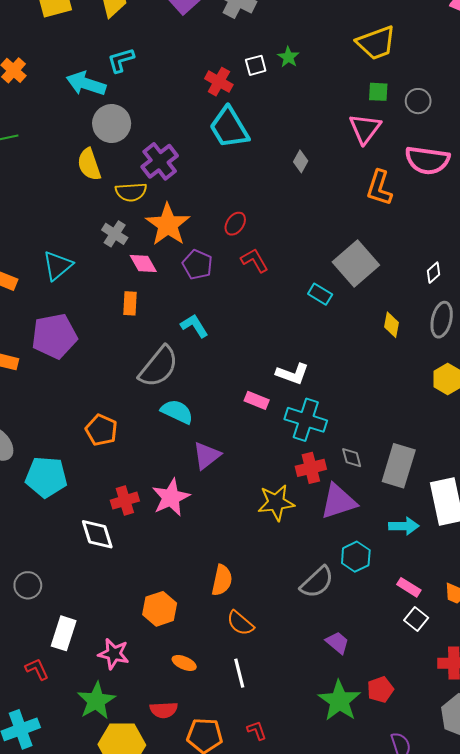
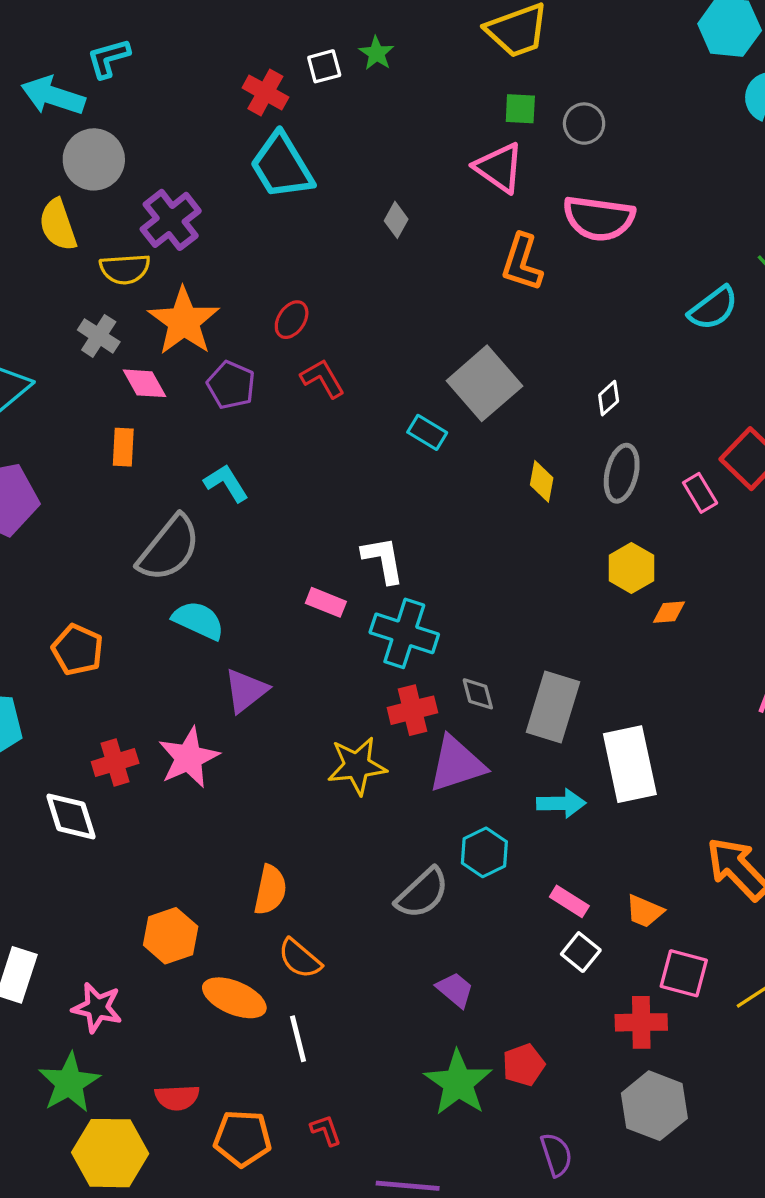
pink triangle: (365, 129) -> (499, 168), turned -32
white L-shape: (292, 374) -> (383, 560), turned -120
orange ellipse: (184, 663) -> (234, 998), moved, size x1.6

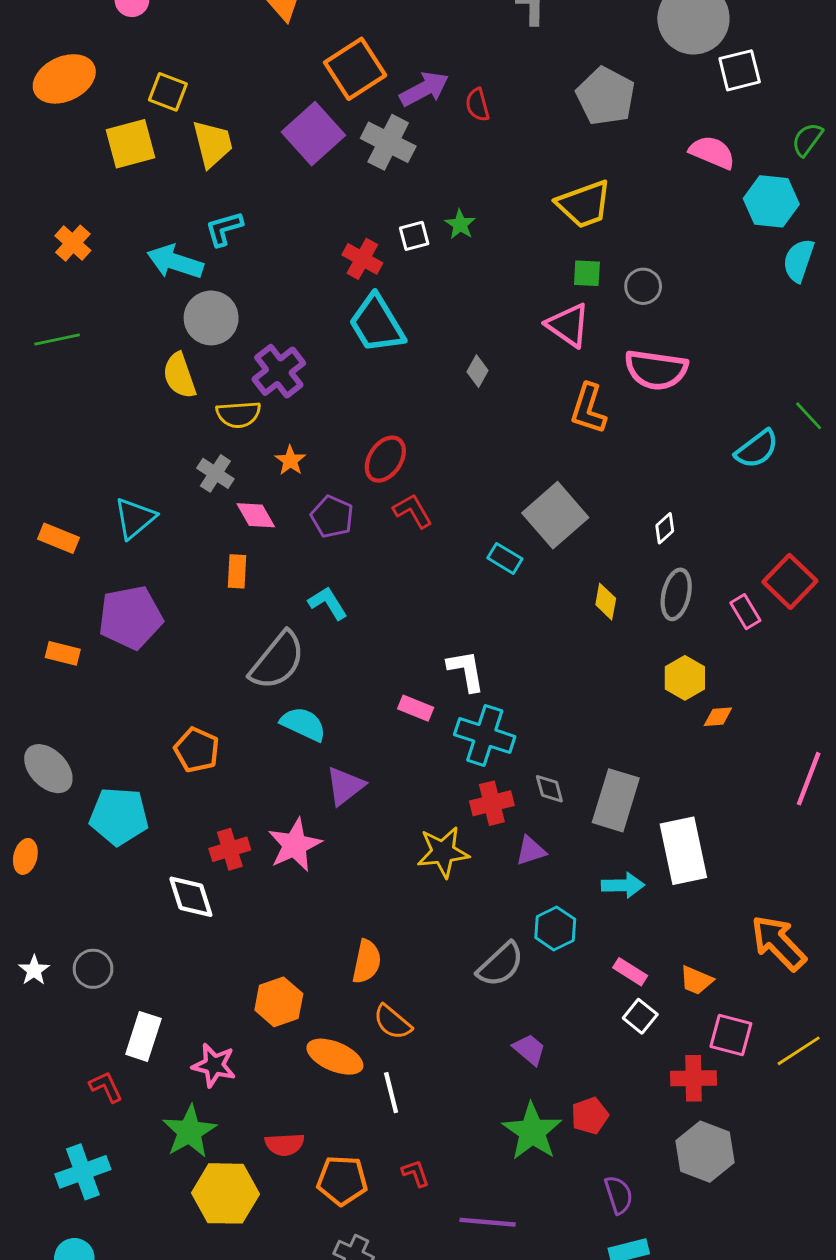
red ellipse: (292, 320) -> (385, 459), size x1.4
orange star: (184, 321) -> (290, 460), size x0.5
purple triangle: (457, 764) -> (531, 851), size x0.6

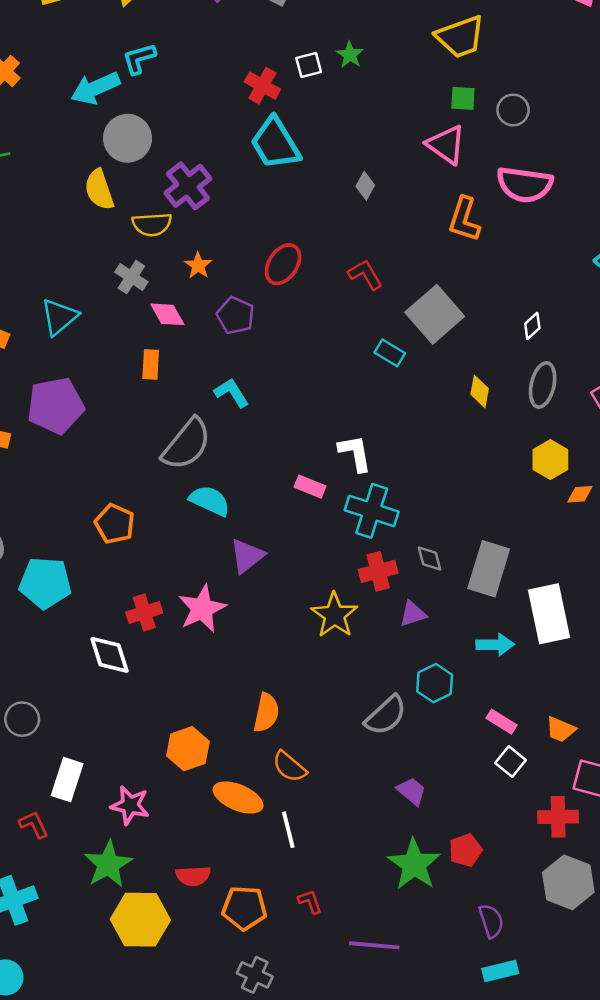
cyan arrow: (175, 262) -> (95, 88), turned -42
red L-shape: (413, 511) -> (365, 274), moved
yellow star: (443, 852) -> (334, 615), turned -30

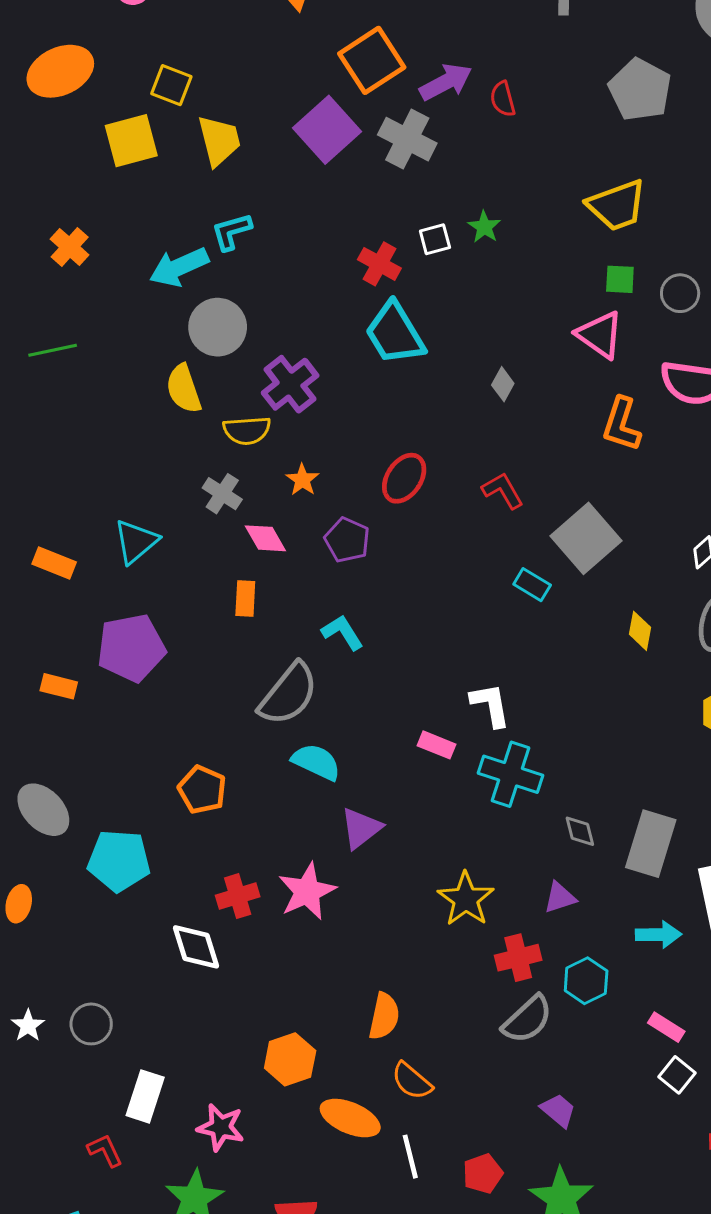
red cross: (378, 571) -> (518, 958), moved
red pentagon: (466, 850) -> (483, 1174), moved

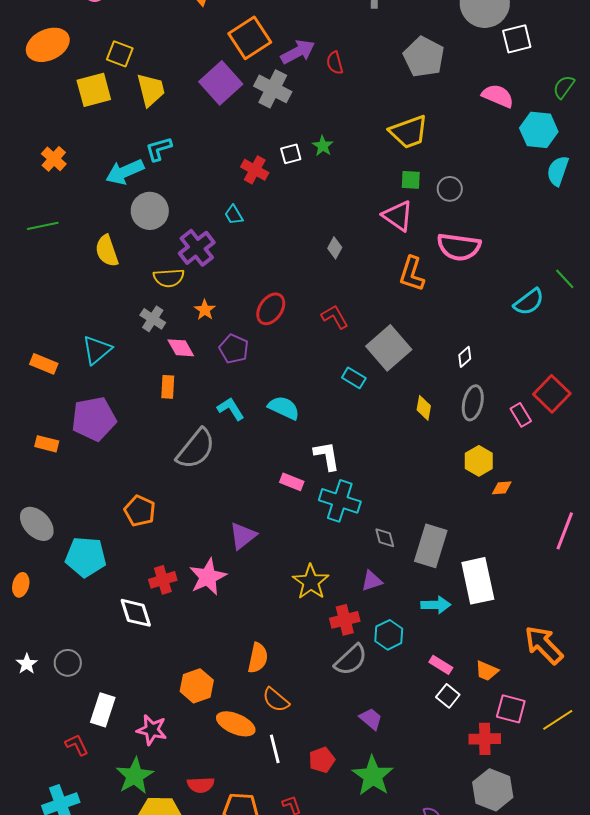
cyan trapezoid: (395, 333) -> (234, 215), moved, size x0.5
yellow semicircle: (184, 389) -> (107, 251), moved
cyan semicircle: (316, 762) -> (284, 408), moved

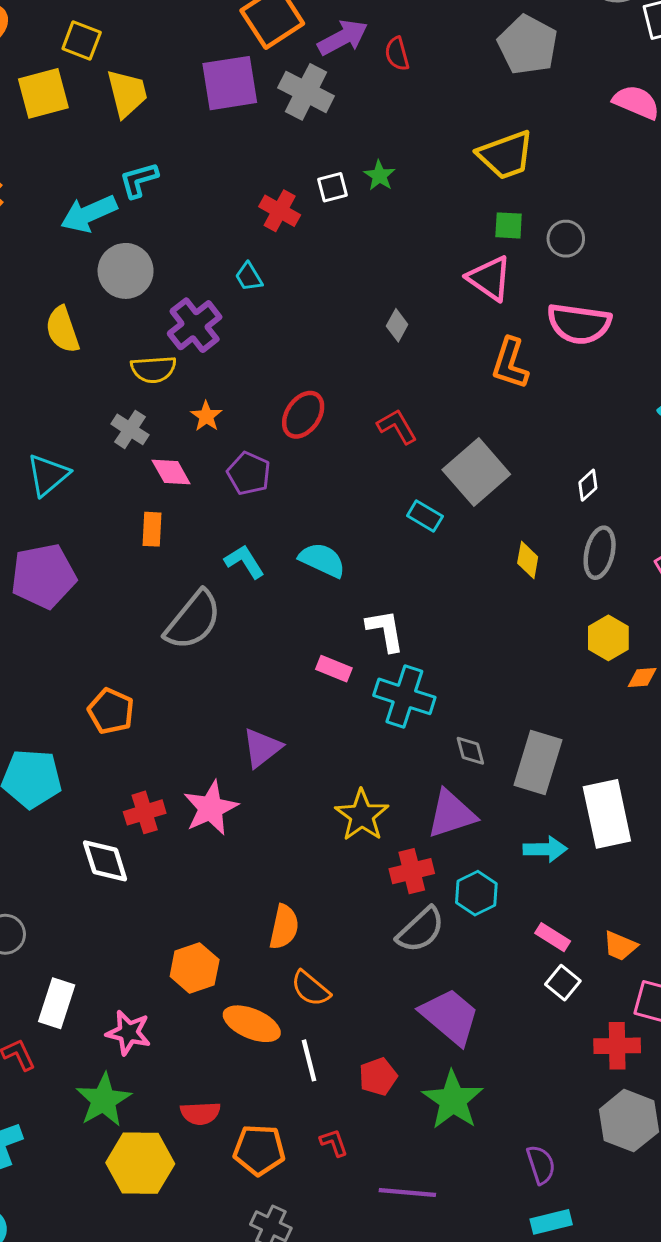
purple square: (221, 83) -> (230, 83), turned 33
purple triangle: (372, 581) -> (451, 814), size x1.6
purple trapezoid: (371, 719) -> (450, 1016), size x1.8

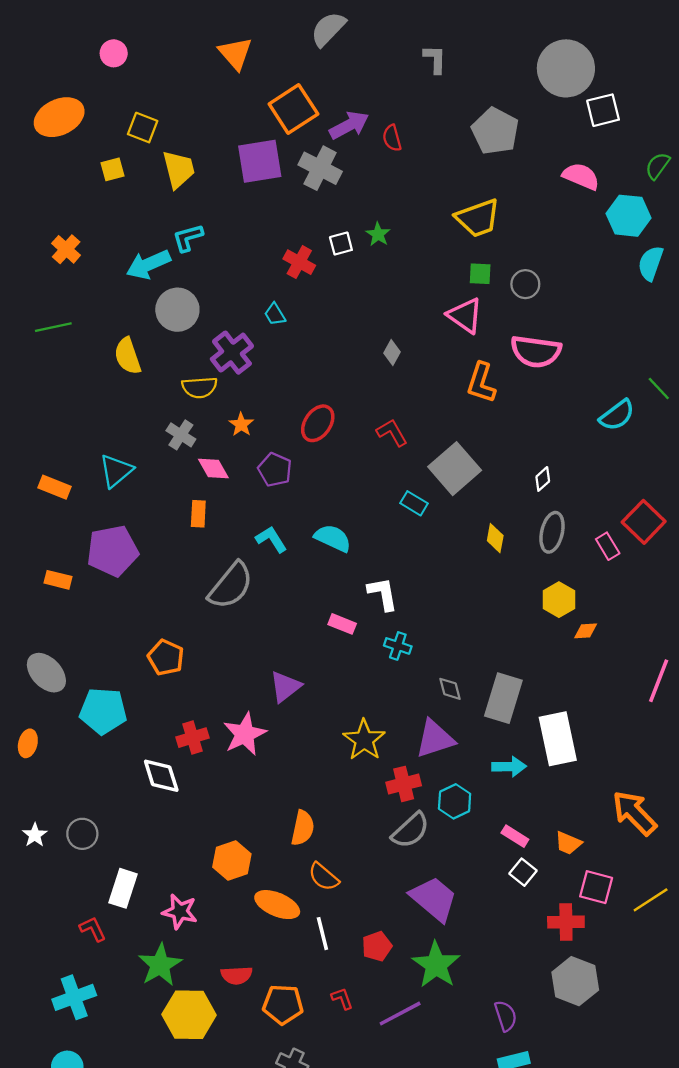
yellow square: (43, 93) -> (112, 169), size x0.6
cyan cross: (404, 696) -> (398, 646), size x0.6
purple line: (407, 1193) -> (400, 1014), moved, turned -33

